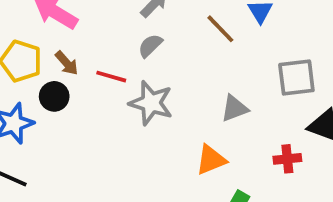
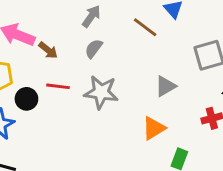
brown arrow: (67, 63) -> (48, 50), moved
red line: (111, 77) -> (58, 86), moved

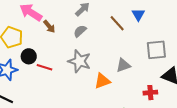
red line: (58, 86) -> (45, 67), moved
orange triangle: (154, 128) -> (102, 81), moved

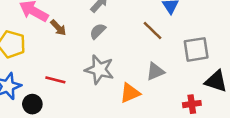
brown line: (117, 23) -> (153, 30), moved
black circle: (29, 56) -> (32, 104), moved

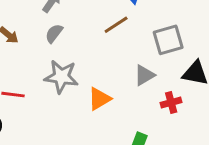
brown line: (153, 30) -> (116, 25), turned -70
gray triangle: (155, 71) -> (144, 75), moved

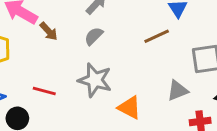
orange triangle: (99, 99) -> (129, 108), turned 50

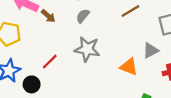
red line: (44, 91) -> (50, 62), turned -54
orange triangle: (129, 108) -> (129, 67), moved

